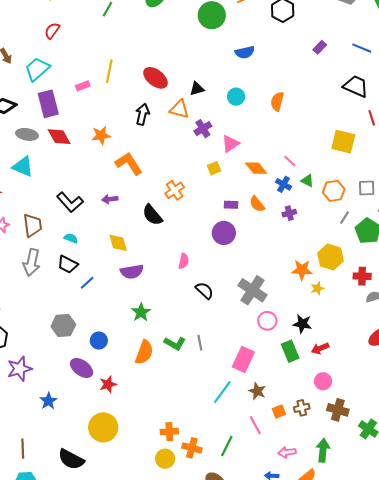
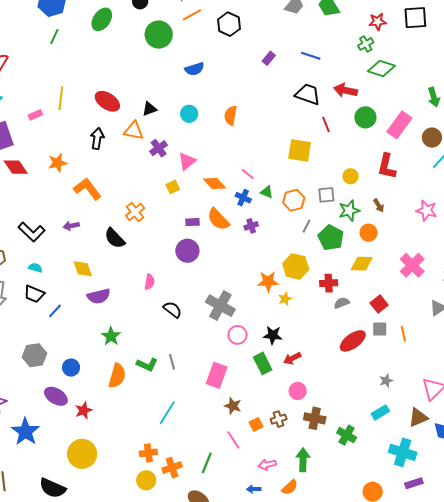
orange semicircle: (257, 204) -> (218, 219), size x1.4
cyan line: (222, 392) -> (167, 413), moved
blue star: (48, 401) -> (25, 432), size x1.6
orange cross: (192, 448) -> (172, 468), turned -30

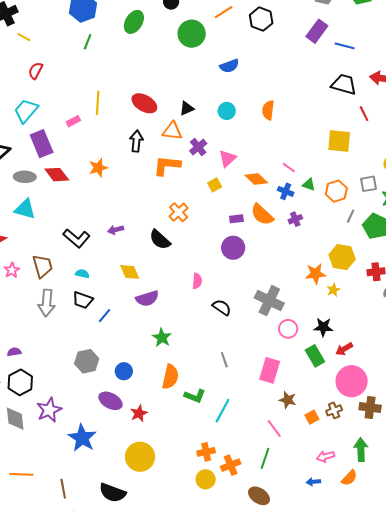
purple rectangle: (269, 58) -> (317, 31), moved, size x1.6
orange L-shape: (87, 189) -> (167, 165), moved, turned -44
green L-shape: (147, 365) -> (195, 396), moved
pink circle: (298, 391) -> (352, 381), size x1.8
pink line: (233, 440) -> (274, 428), moved

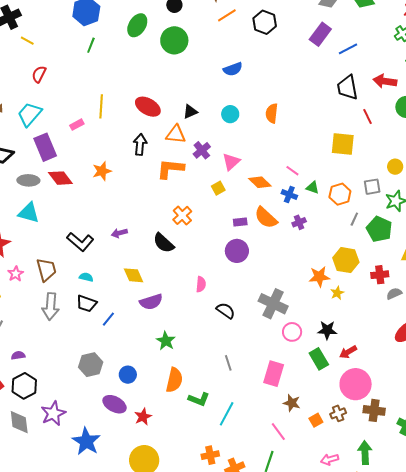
green circle: (192, 34) -> (174, 40), moved
blue line: (345, 46) -> (348, 49), turned -42
black trapezoid: (344, 84) -> (347, 87), turned -116

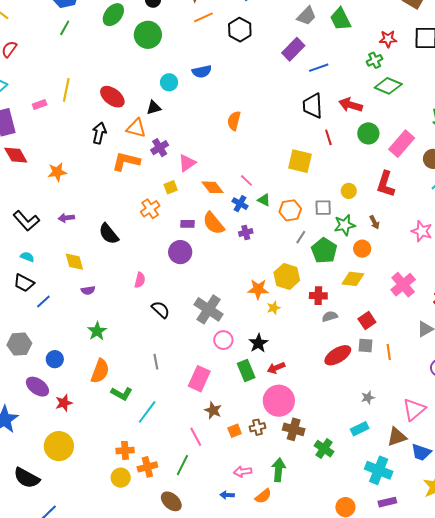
cyan circle: (230, 114) -> (169, 82), moved
orange star: (102, 171) -> (57, 172), moved
orange cross: (182, 215) -> (150, 209), moved
purple semicircle: (151, 302) -> (88, 290), size x0.6
black star: (327, 330) -> (258, 343), turned 30

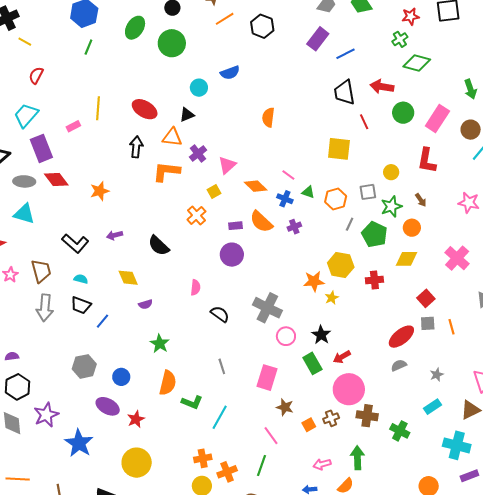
gray semicircle: (330, 316) -> (399, 365), moved

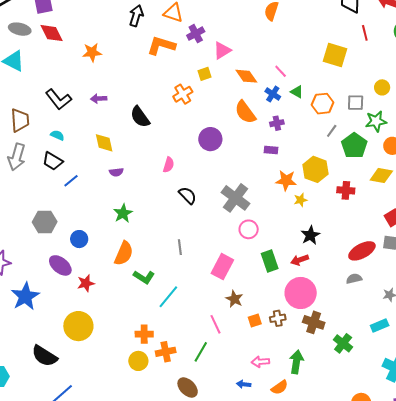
purple rectangle: (235, 226) -> (271, 150), moved
black star: (321, 335) -> (310, 235), moved

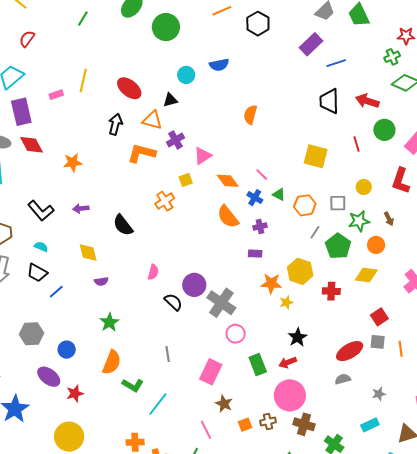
red line: (365, 33) -> (357, 144), moved
purple circle: (210, 139) -> (194, 285), moved

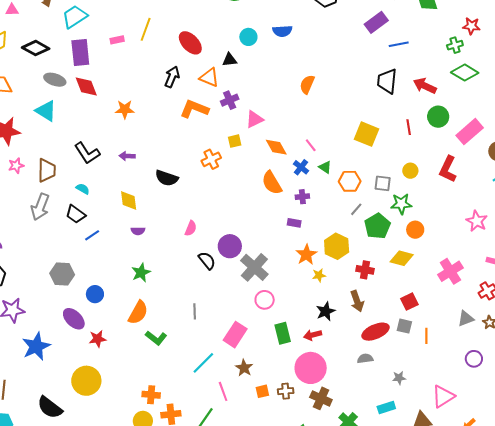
brown arrow: (389, 219) -> (357, 301), moved, size x1.5
black semicircle: (123, 225) -> (167, 178), turned -40
orange star: (271, 283) -> (306, 255), turned 30
cyan line: (158, 404) -> (203, 363), moved

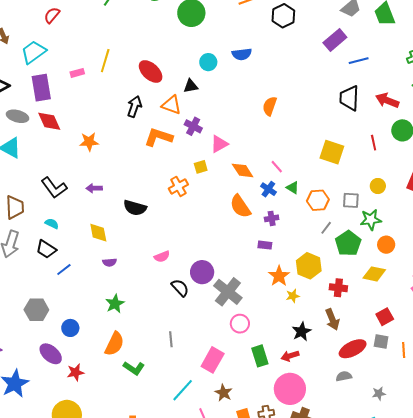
purple cross: (230, 100) -> (193, 126), turned -36
pink semicircle: (191, 228) -> (162, 257), turned 49

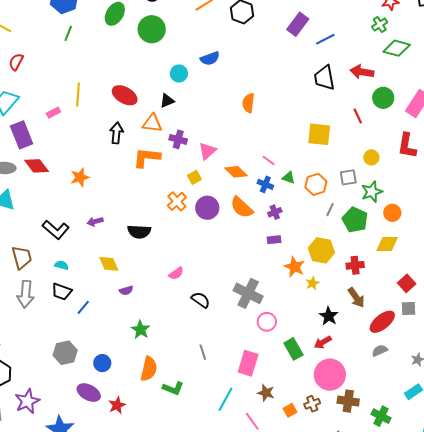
purple circle: (202, 272) -> (207, 208), moved

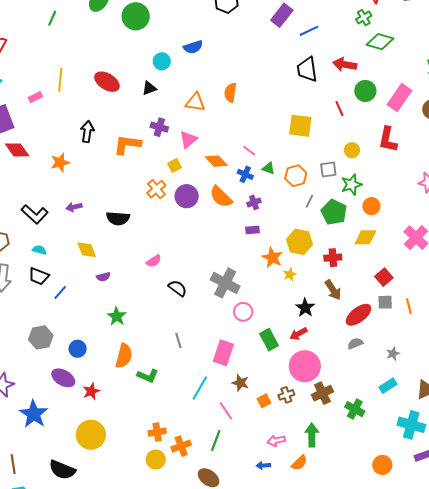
orange triangle: (152, 123) -> (195, 102), moved
black arrow: (116, 133) -> (87, 132), moved
brown cross: (348, 401) -> (322, 393), turned -35

